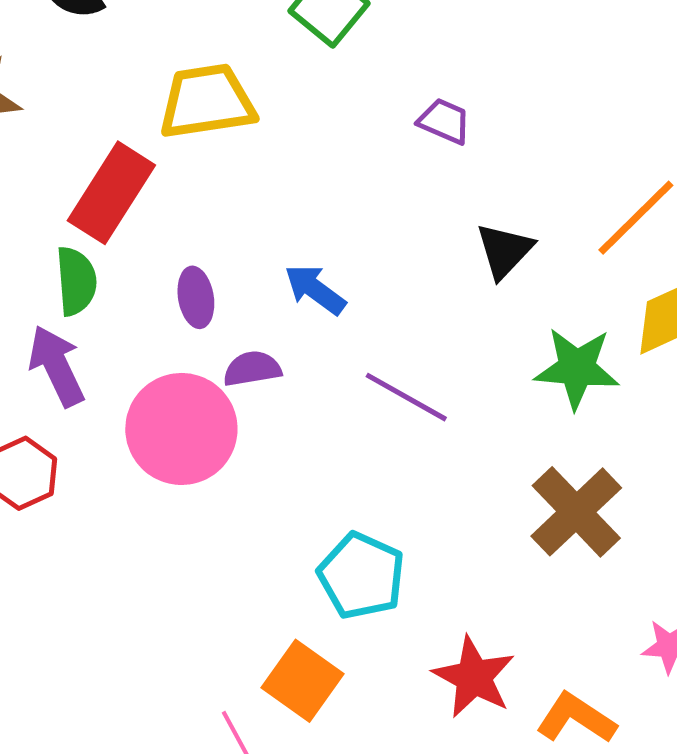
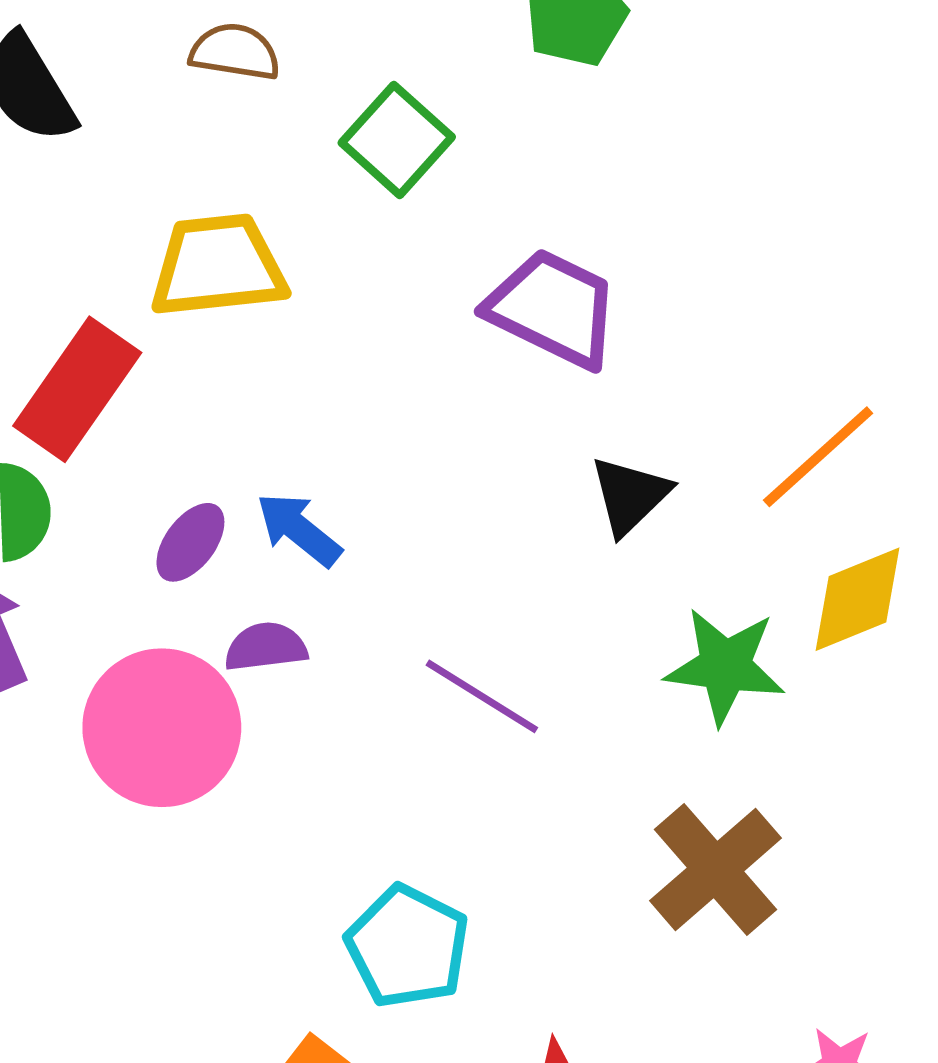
purple trapezoid: (444, 121) -> (553, 308), size x1.8
blue arrow: (315, 289) -> (299, 529), moved
purple ellipse: (196, 297) -> (190, 542), turned 44

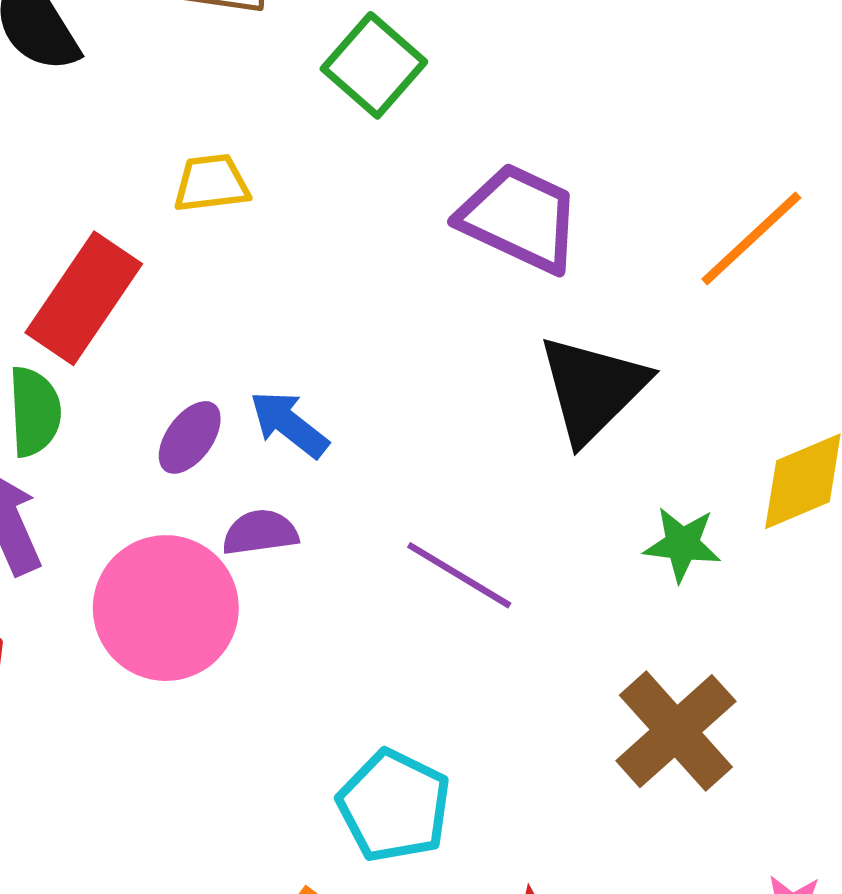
yellow trapezoid: (218, 266) -> (211, 183), size x0.6
orange line: (818, 457) -> (751, 238), moved
black triangle: (630, 495) -> (593, 389), size x1.5
green star: (725, 666) -> (682, 544), size x0.7

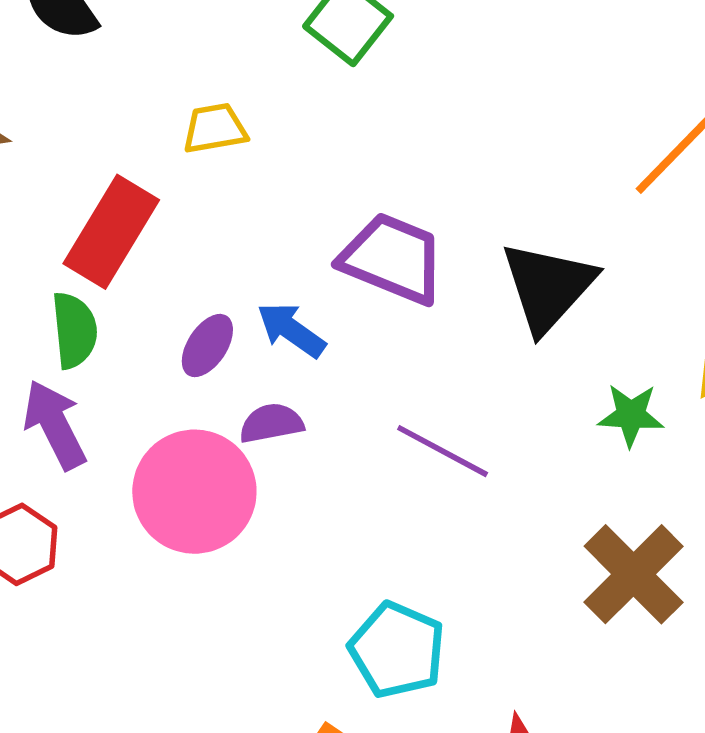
purple trapezoid: (520, 218) -> (392, 258), moved

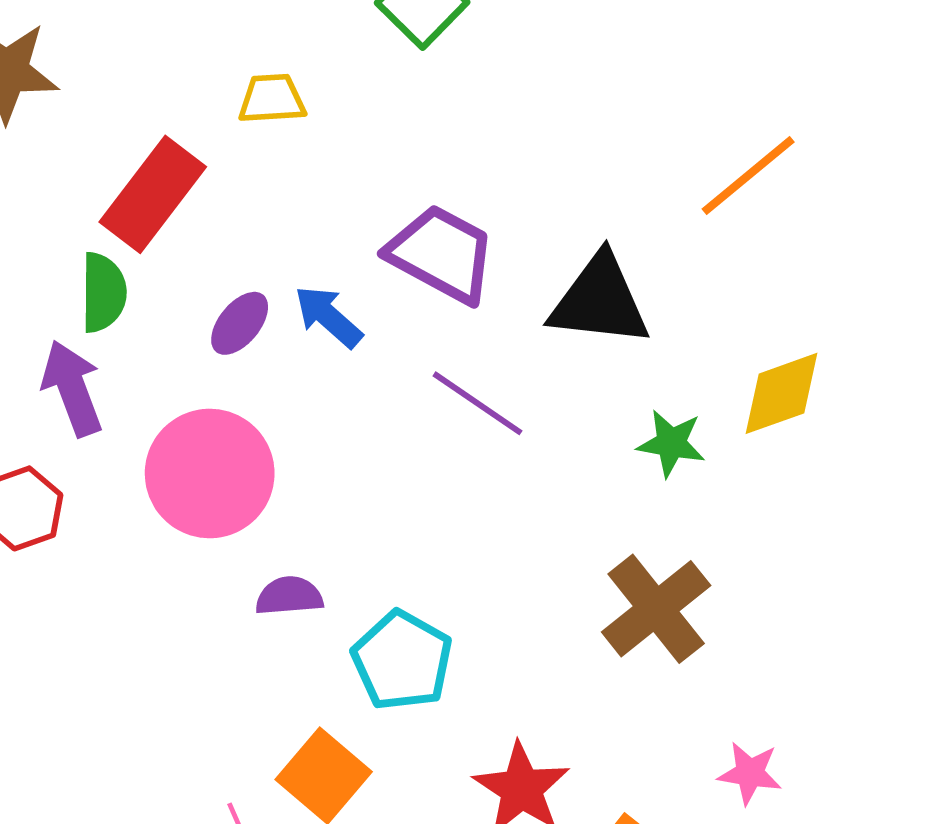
black triangle: (548, 287) -> (600, 301), turned 48
purple semicircle: (271, 423) -> (289, 596), moved
purple line: (443, 451) -> (477, 403), moved

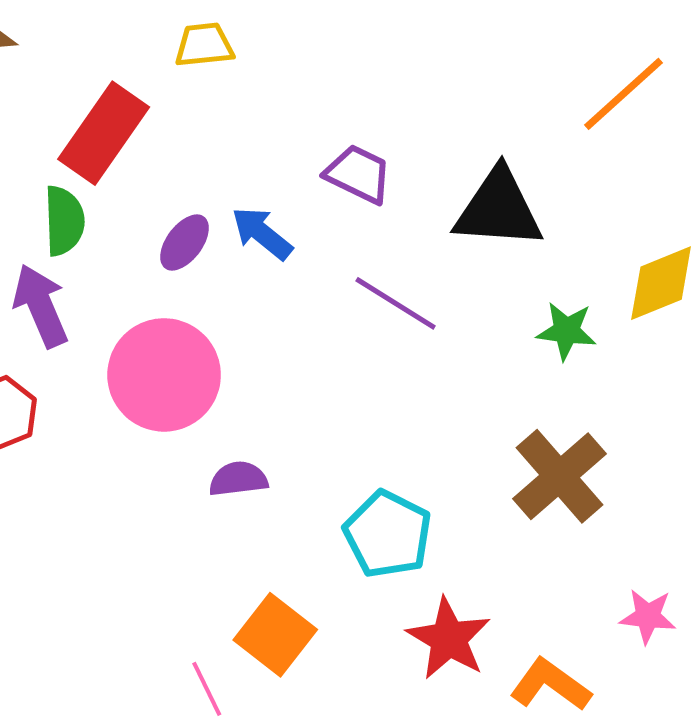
purple trapezoid: (441, 254) -> (358, 174), size x0.7
cyan pentagon: (402, 661) -> (388, 534), moved

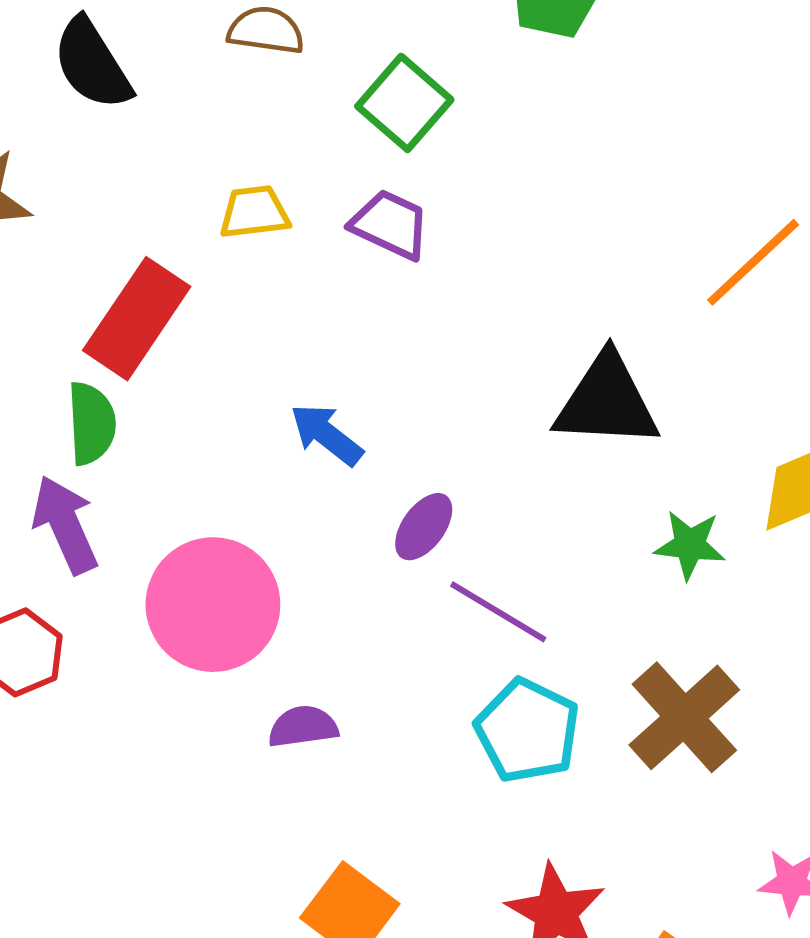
purple trapezoid: (358, 174) -> (390, 225), moved
purple ellipse: (185, 243) -> (424, 527), moved
purple line: (396, 303) -> (498, 612), moved
cyan pentagon: (388, 534) -> (527, 731), moved

